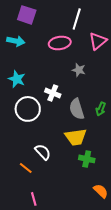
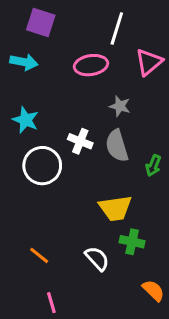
gray semicircle: (77, 109) -> (117, 146), moved
white semicircle: (43, 152) -> (97, 258), moved

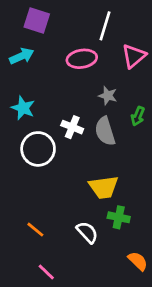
cyan arrow: (24, 62) -> (22, 56), turned -35
green arrow: (153, 166) -> (138, 116), moved
pink line: (51, 303) -> (46, 272), turned -30

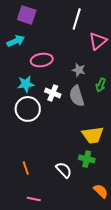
pink ellipse: (82, 59) -> (42, 60), moved
cyan star: (23, 108) -> (26, 84), moved, turned -30
yellow trapezoid: (104, 187) -> (93, 135), moved
orange line: (35, 230) -> (26, 168), turned 32
pink line: (46, 272) -> (34, 199), turned -32

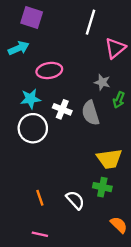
gray star: (79, 70) -> (102, 82), moved
orange line: (26, 168) -> (40, 198), moved

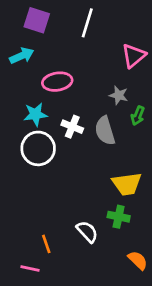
white line: (91, 22) -> (87, 23), moved
orange line: (40, 198) -> (46, 244), moved
pink line: (40, 234) -> (30, 268), moved

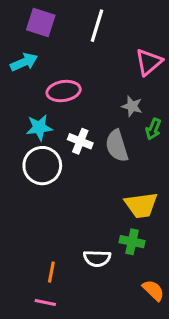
white semicircle: (87, 232) -> (97, 258), turned 135
orange line: (46, 244) -> (51, 272), turned 30
pink line: (30, 268) -> (45, 302), moved

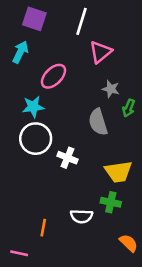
cyan arrow: (24, 62) -> (20, 52), turned -40
pink triangle: (149, 62) -> (101, 52), moved
pink ellipse: (64, 91) -> (53, 76), turned -36
white cross: (80, 141) -> (67, 158), moved
pink line: (45, 302) -> (19, 253), moved

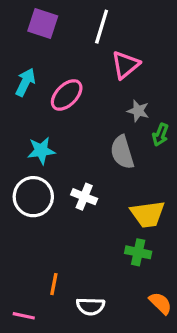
cyan arrow: (20, 52) -> (25, 82), moved
cyan star: (33, 107) -> (41, 151), moved
white circle: (36, 139) -> (33, 197), moved
white semicircle: (81, 216) -> (90, 306), moved

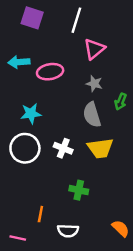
cyan arrow: (25, 82) -> (19, 62), turned -120
pink ellipse: (67, 95) -> (50, 72), turned 35
gray star: (138, 111) -> (94, 84), moved
yellow trapezoid: (148, 214) -> (100, 148), moved
green cross: (138, 252) -> (79, 190), moved

